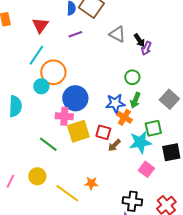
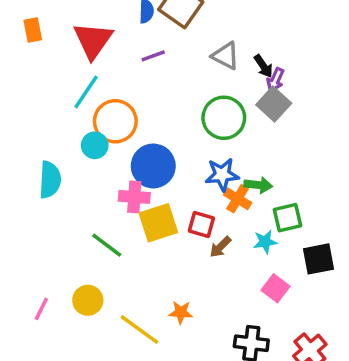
red triangle: (40, 25) -> (93, 40), size x1.4
green circle: (132, 77) -> (224, 118), moved, size x1.6
gray square: (169, 99) -> (274, 104), moved
green arrow: (135, 100) -> (258, 185), moved, turned -105
cyan star: (140, 142) -> (265, 242), size x0.6

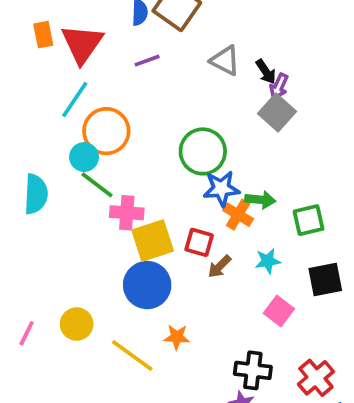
orange rectangle: (33, 30) -> (43, 35), moved
green circle: (224, 118) -> (203, 151), moved
blue circle: (153, 166) -> (147, 285), moved
green square: (288, 218) -> (309, 220), moved
green line: (107, 245) -> (97, 185), moved

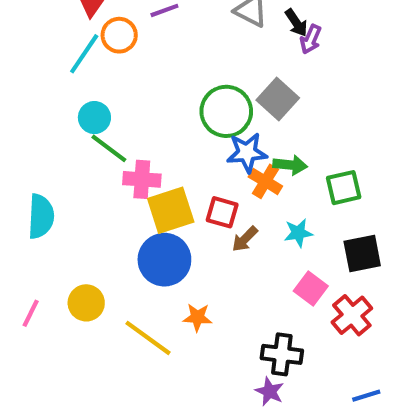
gray square: (277, 113) -> (278, 99), moved
orange circle: (106, 131) -> (119, 35), moved, size x0.7
cyan semicircle: (36, 194) -> (41, 216), moved
red cross: (316, 378) -> (352, 315), moved

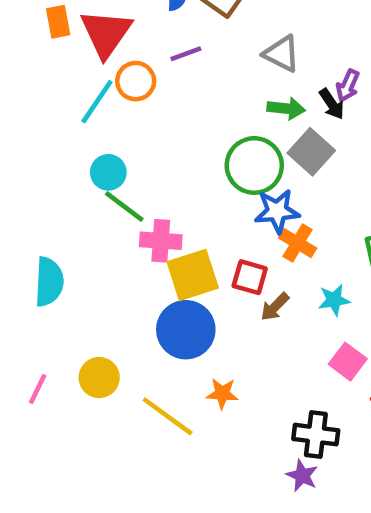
black arrow: (296, 23) -> (332, 104), moved
green arrow: (290, 165) -> (286, 108), moved

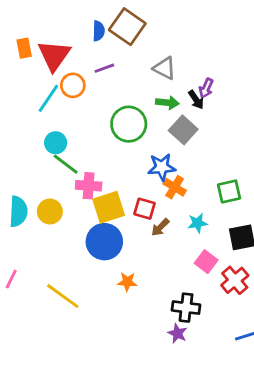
green circle: (254, 165) -> (129, 124), moved
yellow circle: (99, 378) -> (50, 212), moved
yellow line: (168, 416) -> (63, 296), moved

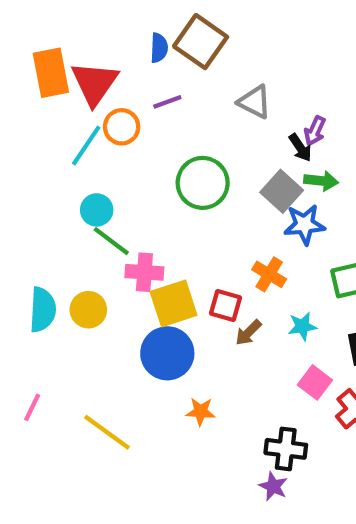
orange rectangle: (24, 48) -> (51, 73), size x1.6
green arrow: (167, 103) -> (321, 181), moved
blue star: (162, 167) -> (304, 224), moved

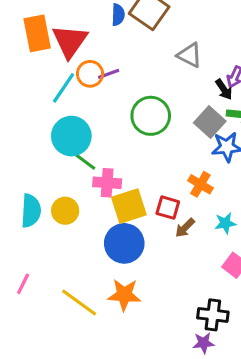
purple line: (167, 102) -> (109, 74), moved
cyan circle: (97, 210) -> (71, 136), size x1.6
orange star: (201, 412) -> (124, 295), moved, size x1.5
purple star: (273, 486) -> (204, 343), turned -30

